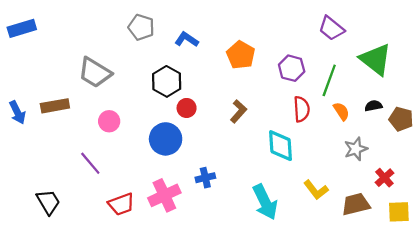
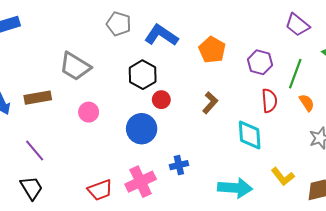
blue L-shape: (187, 39) -> (161, 35), size x1.5
purple line: (90, 163) -> (35, 151), moved
cyan arrow: (265, 202) -> (235, 188), turned -60

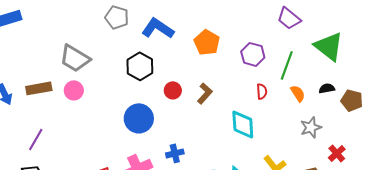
red circle: (161, 100) -> (173, 90), moved
red semicircle: (269, 101) -> (262, 91), size x0.7
pink circle: (89, 112) -> (74, 90), moved
purple line: (35, 151) -> (36, 139), turned 70

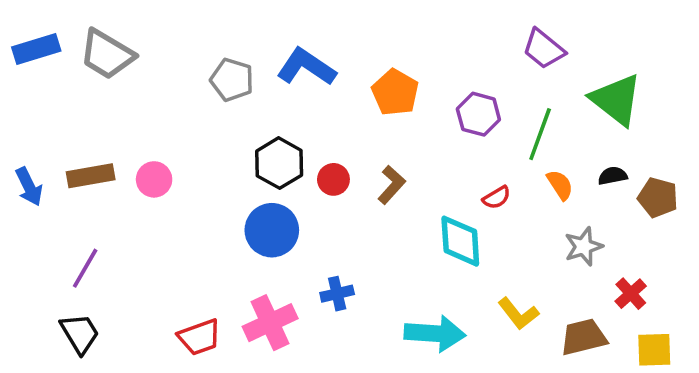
gray pentagon: (117, 17) -> (232, 80), moved
gray trapezoid: (75, 58) -> (107, 54), moved
black hexagon: (140, 66) -> (279, 163), moved
red semicircle: (262, 91) -> (497, 198), moved, turned 63

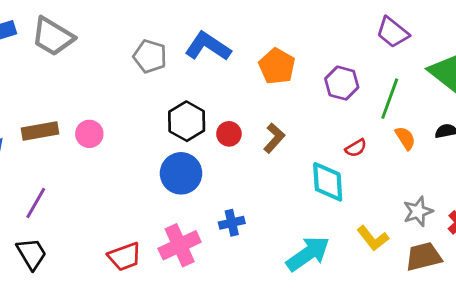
gray star: (584, 246) -> (418, 211), moved
cyan arrow: (435, 333) -> (308, 254), turned -39

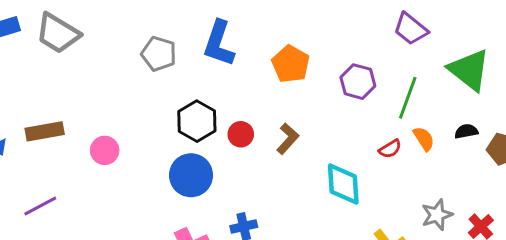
blue L-shape: (208, 46) -> (219, 44), turned -105
pink circle: (89, 134) -> (105, 150), moved
red semicircle: (356, 148) -> (390, 149), moved
purple line: (36, 203) -> (40, 206), turned 32

